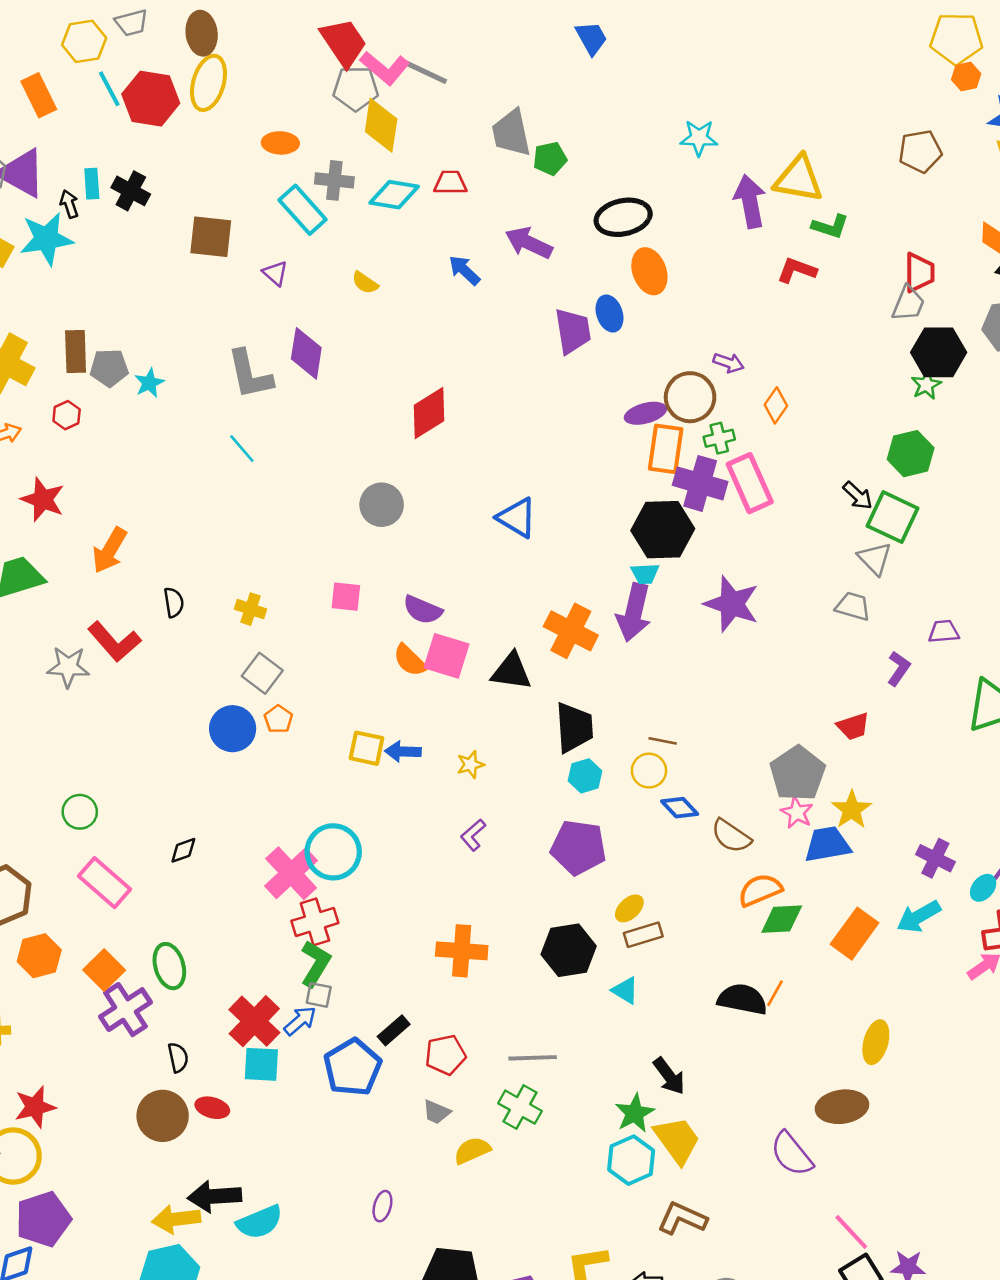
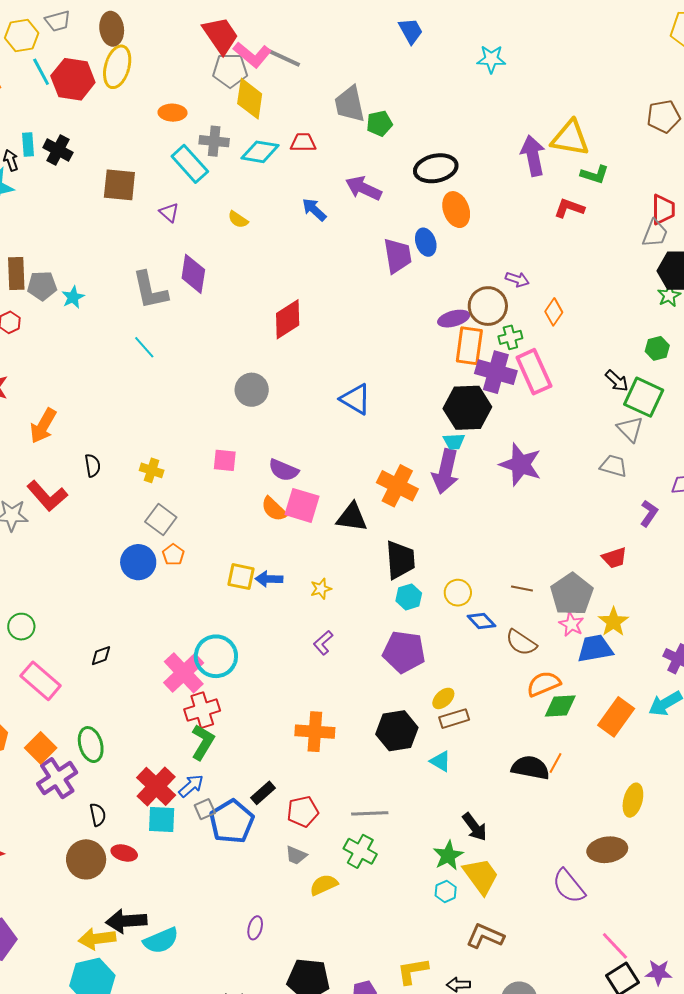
cyan star: (699, 138) -> (491, 59), moved
green hexagon: (911, 454) -> (657, 348), size x0.7
brown line: (663, 741) -> (522, 589), moved
gray square: (319, 995) -> (205, 809), moved, turned -35
cyan hexagon: (631, 1160) -> (446, 891), size x0.6

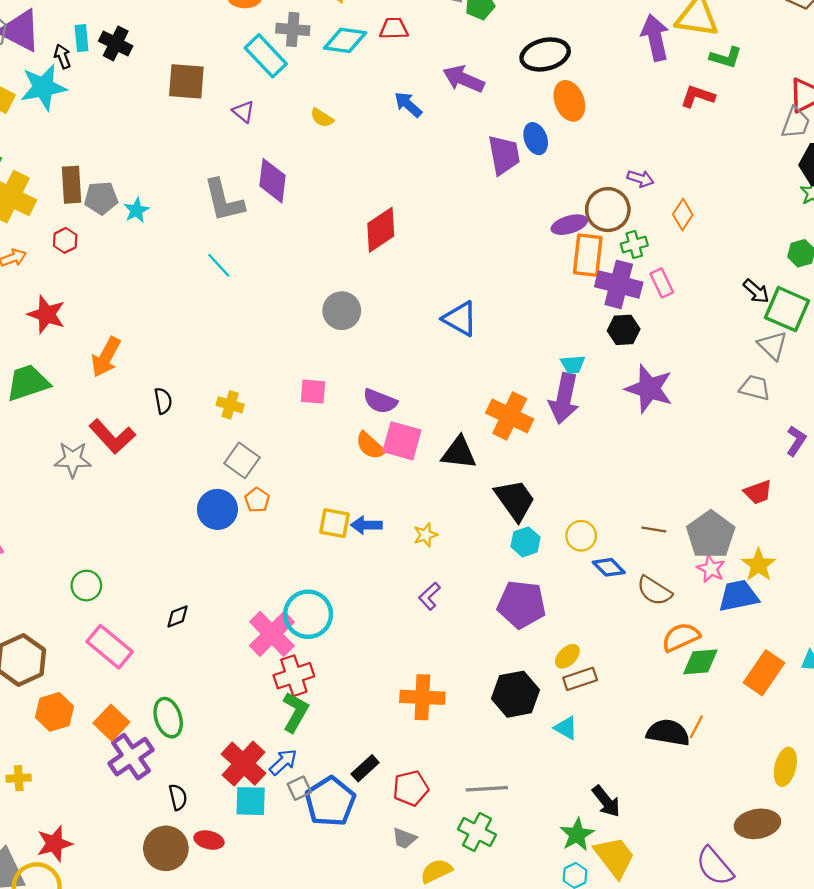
pink rectangle: (534, 372) -> (662, 283), size x0.6
black hexagon: (467, 408) -> (624, 330), moved, size x0.6
black trapezoid: (400, 560) -> (515, 500), turned -30

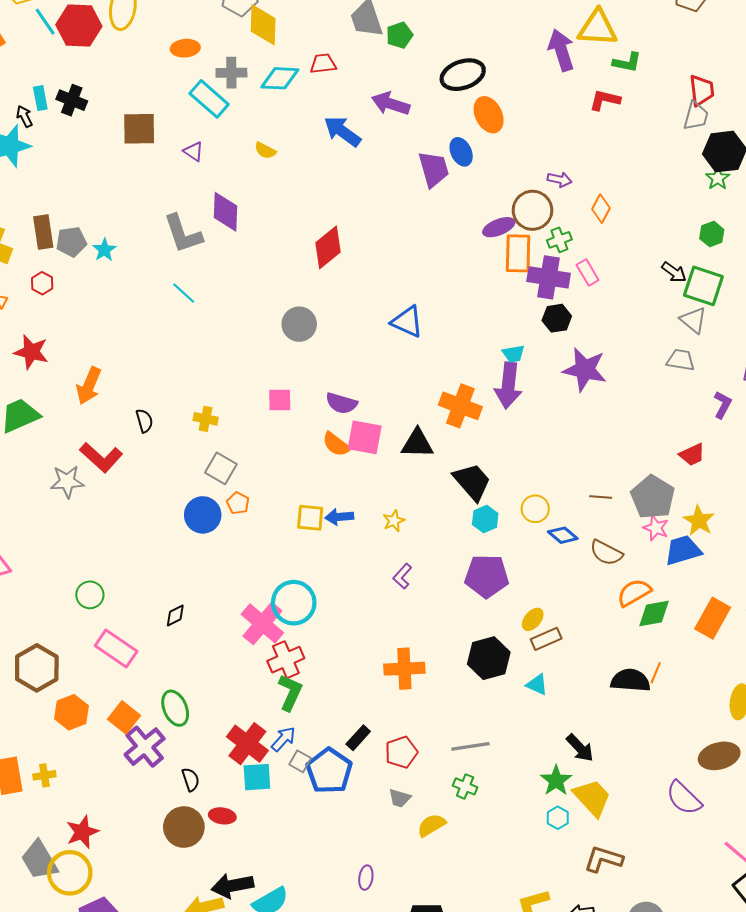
blue arrow: (408, 105) -> (342, 131), size x1.4
gray square: (299, 788) -> (300, 761), turned -30
green cross: (477, 832) -> (465, 786), size x0.7

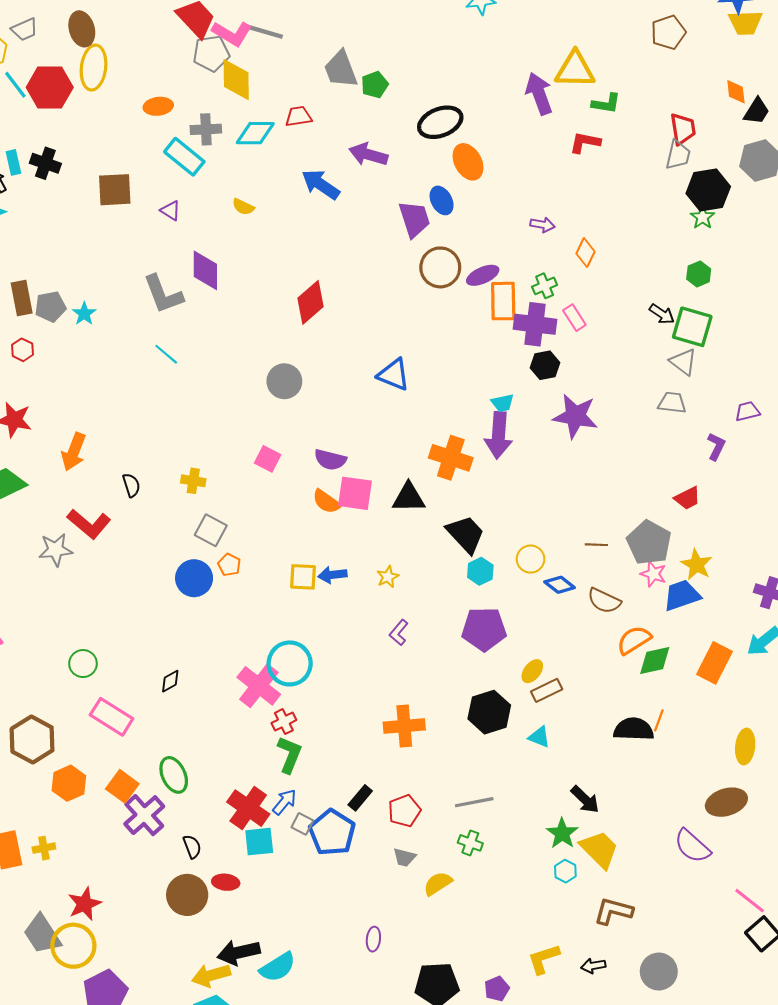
brown circle: (532, 210) -> (440, 267), moved
pink square: (280, 400) -> (268, 459), turned 30
red cross: (286, 660) -> (284, 722), size x0.7

